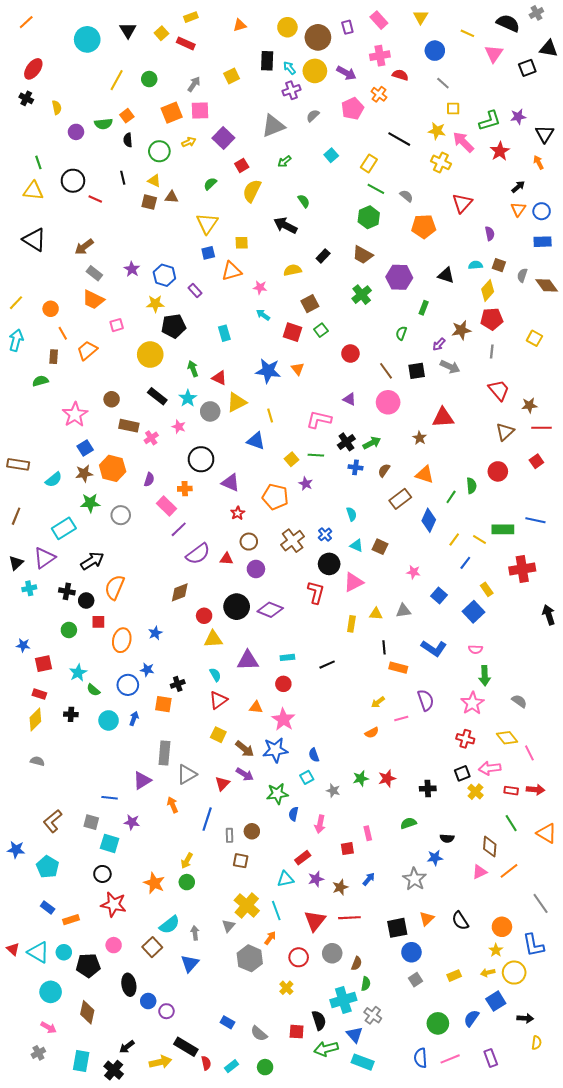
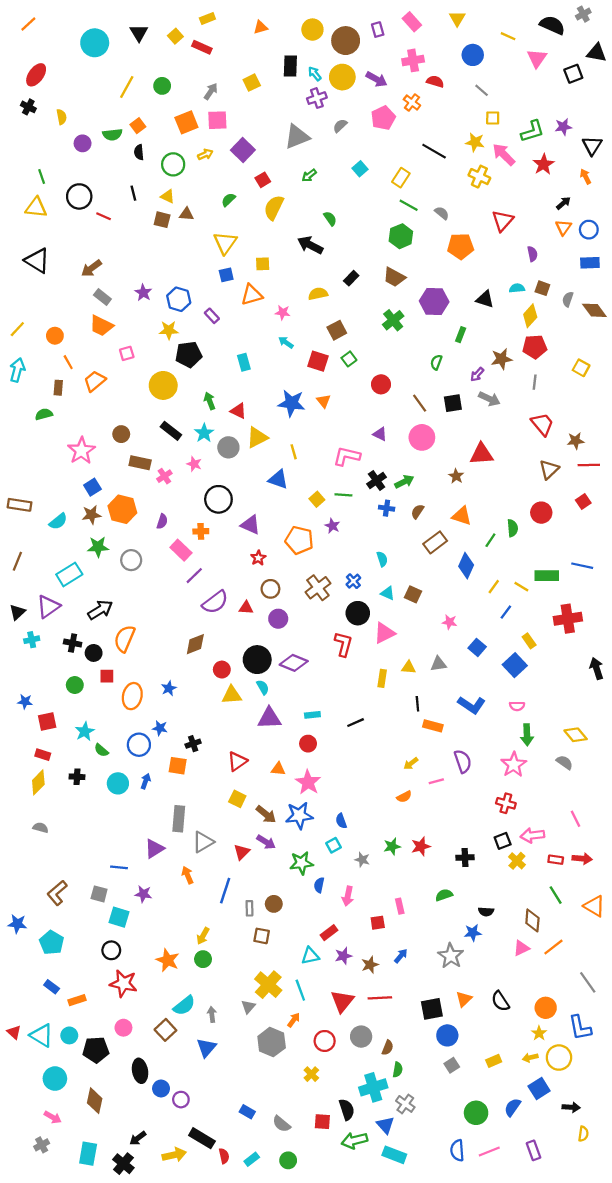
cyan semicircle: (215, 675) -> (263, 687), moved
yellow diamond: (507, 738) -> (576, 735), moved

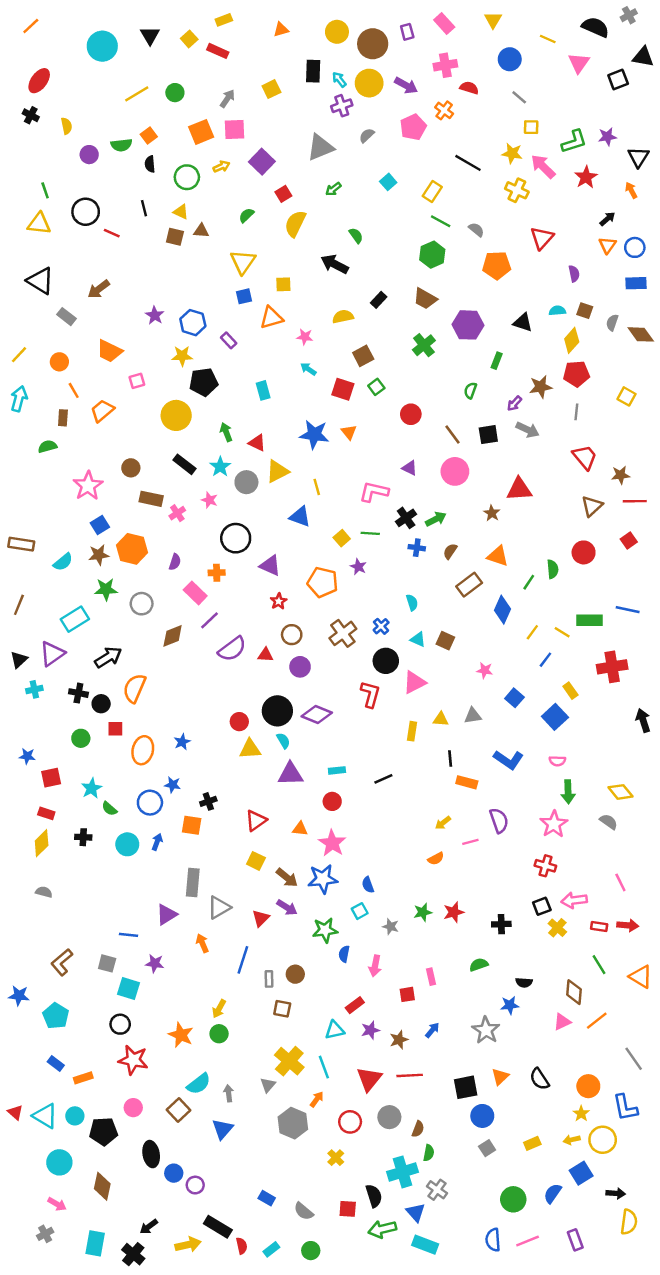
yellow line: (127, 87) -> (137, 94), turned 30
gray rectangle: (102, 297) -> (67, 317), moved
brown diamond: (195, 644) -> (173, 636), moved
yellow semicircle: (583, 1134) -> (629, 1222), size x1.5

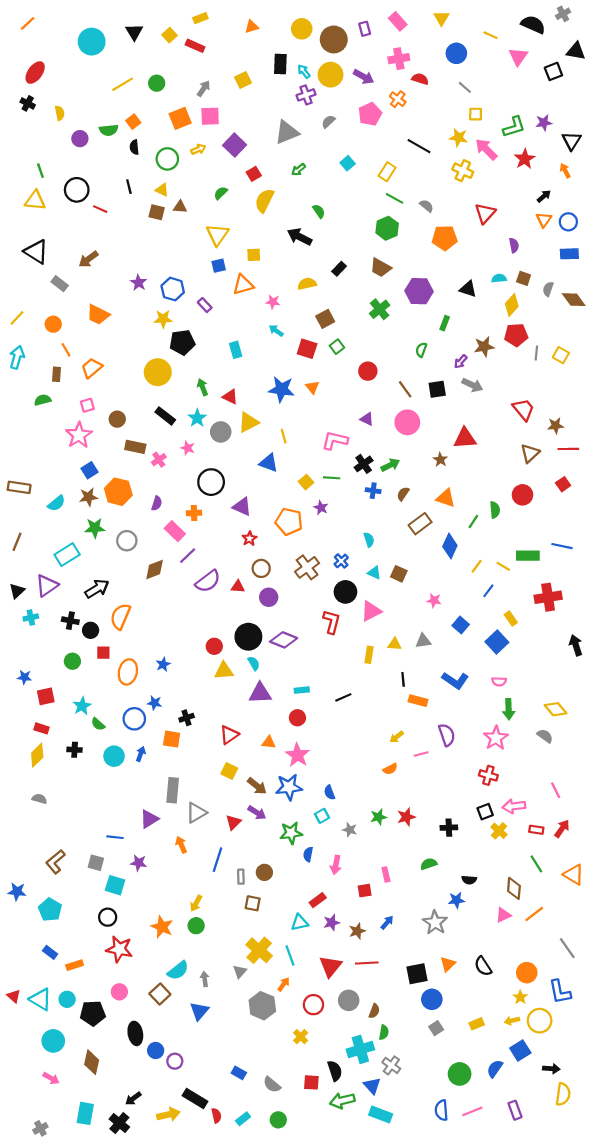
pink square: (137, 381) -> (87, 405), moved
gray line: (576, 412) -> (536, 353), moved
red arrow: (628, 925) -> (562, 829), turned -60
gray cross: (45, 1234) -> (40, 1128), moved

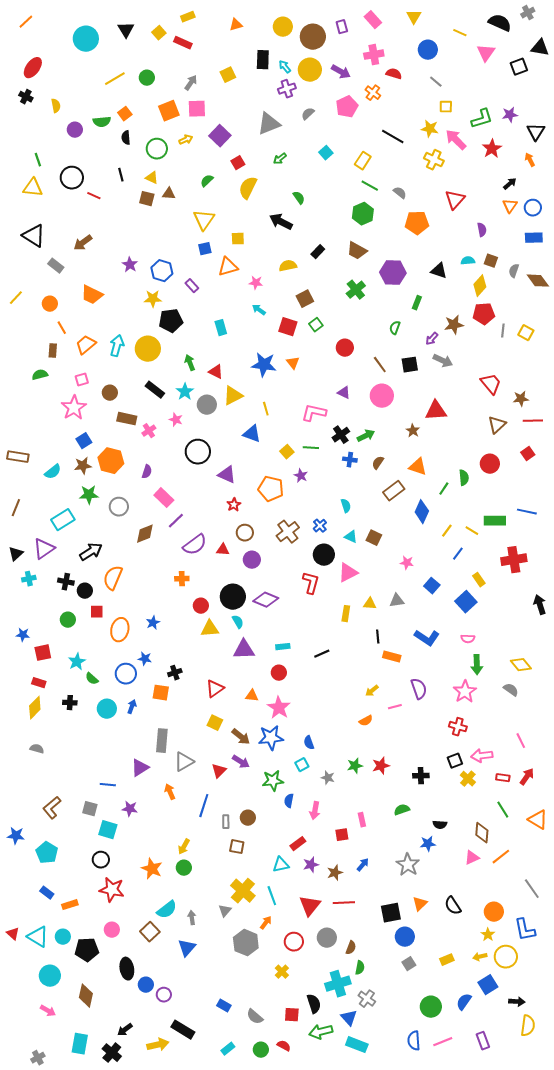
cyan arrow: (17, 357) -> (117, 346), moved
orange cross: (194, 513) -> (182, 579), moved
red semicircle: (216, 1116) -> (284, 1046), moved, turned -48

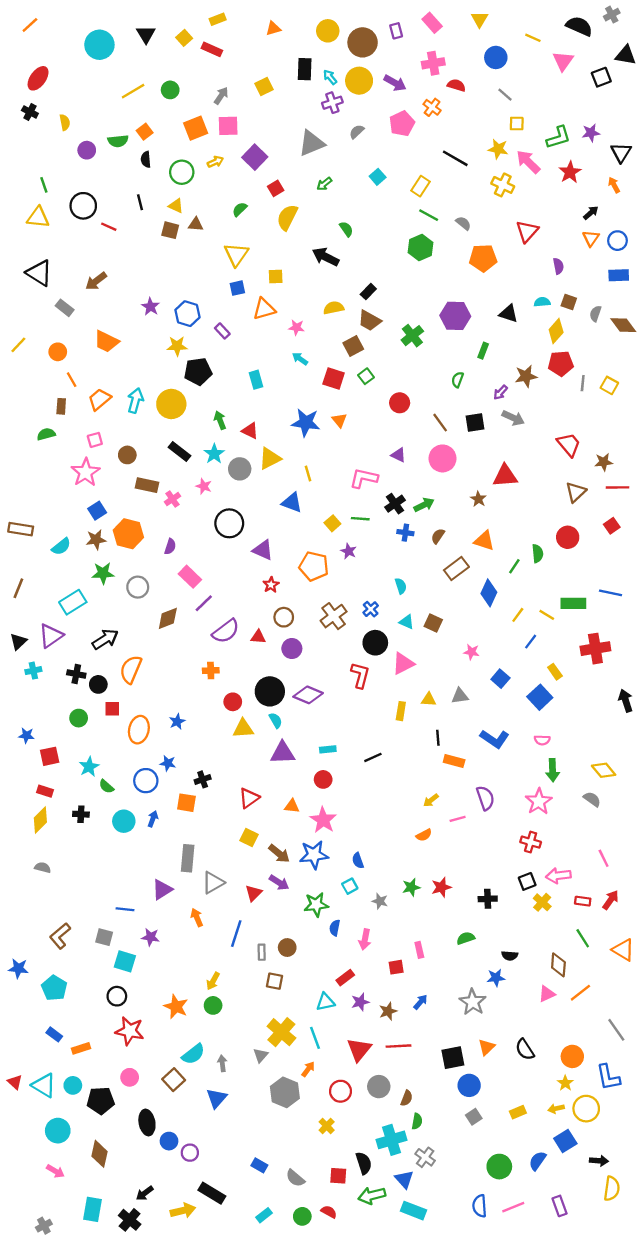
brown trapezoid: (357, 251) -> (369, 321), moved

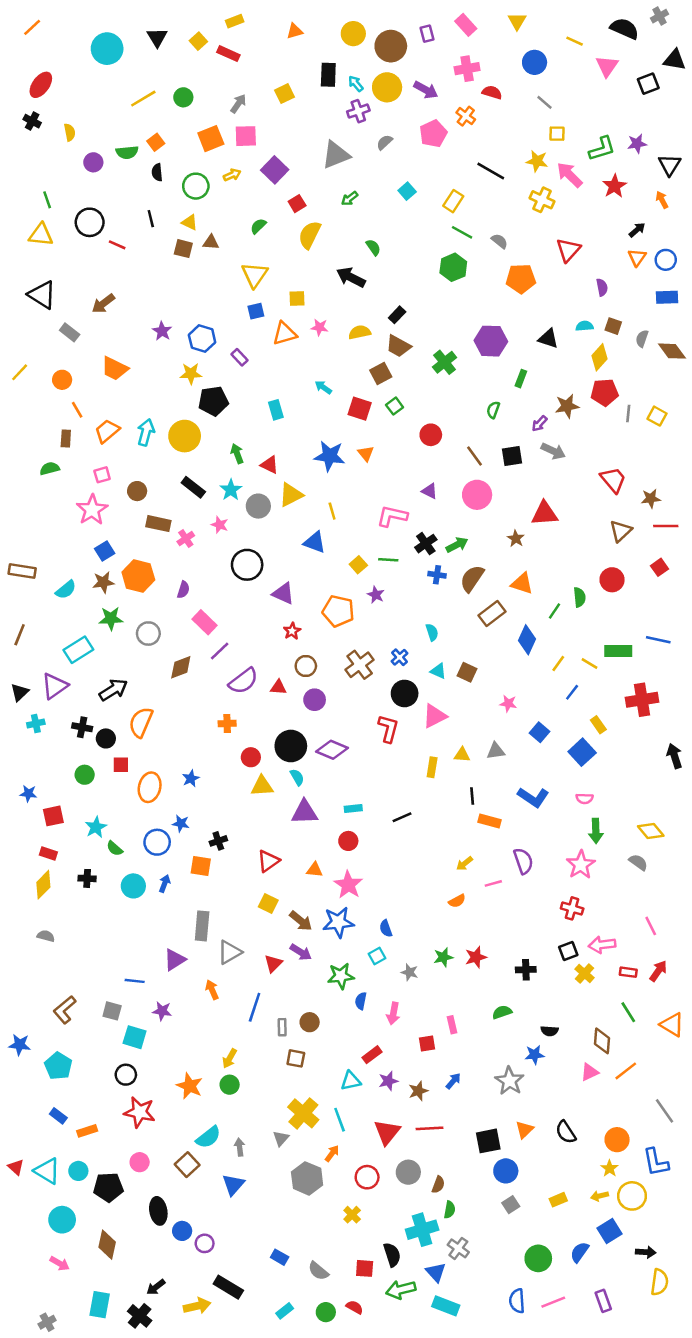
pink star: (296, 327) -> (320, 327), moved
brown semicircle: (438, 536) -> (472, 579), size x1.6

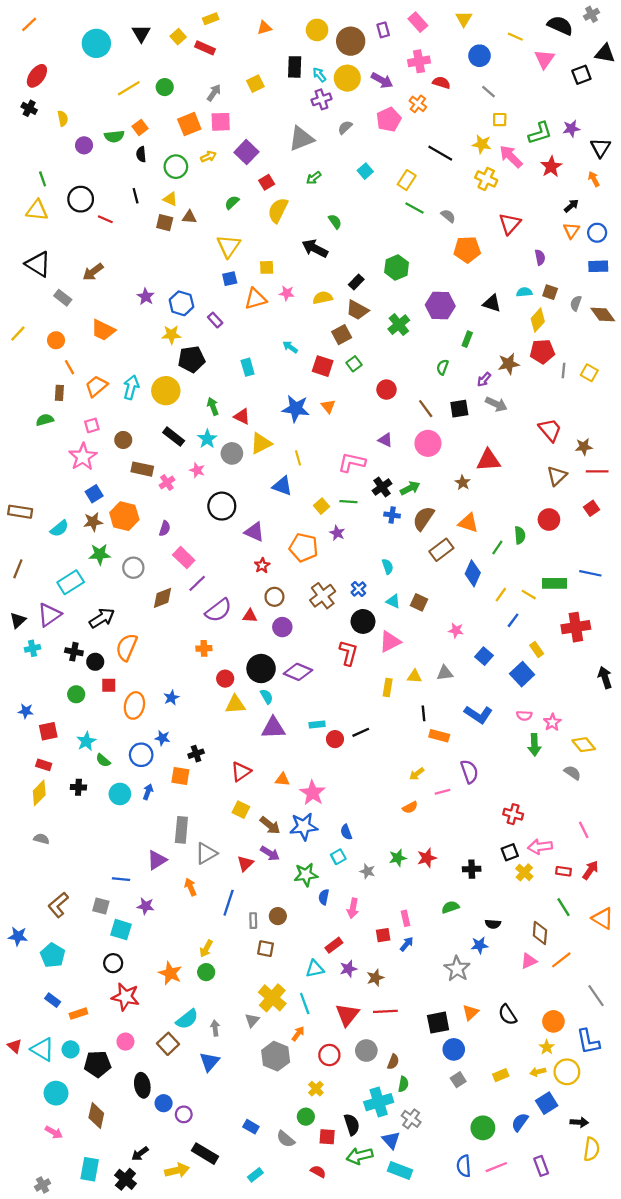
green hexagon: (453, 267) -> (397, 267), moved
red circle: (348, 841) -> (335, 739), moved
pink star: (581, 865) -> (552, 722), moved, size x0.7
blue arrow: (453, 1081) -> (407, 944), moved
green circle: (326, 1312) -> (306, 1117), moved

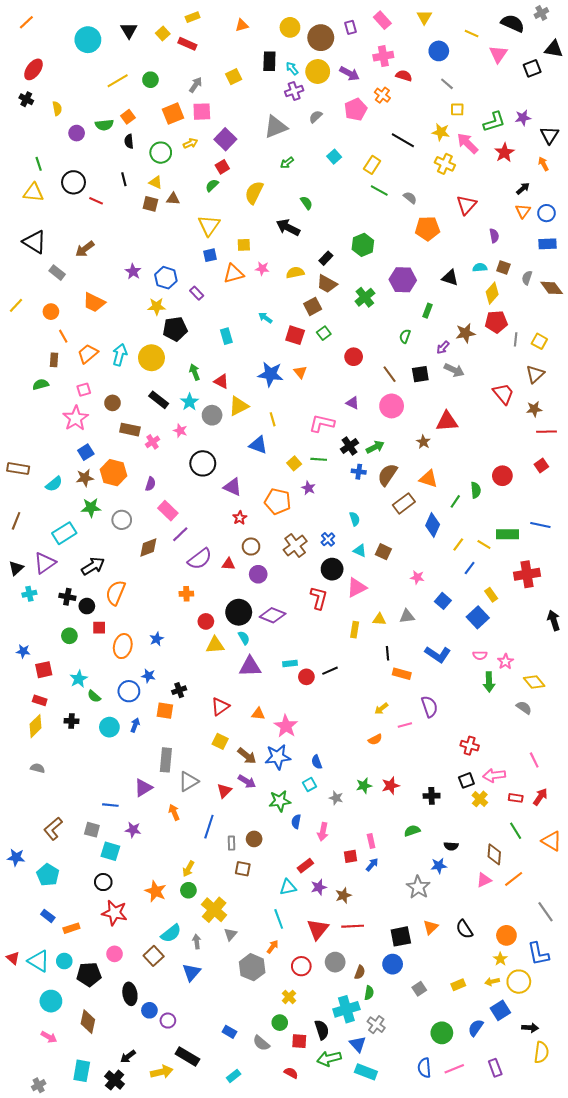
red square: (267, 182) -> (222, 167), moved
brown triangle: (557, 476) -> (535, 374), moved
yellow cross: (272, 998) -> (214, 910), moved
blue circle: (454, 1049) -> (393, 964), moved

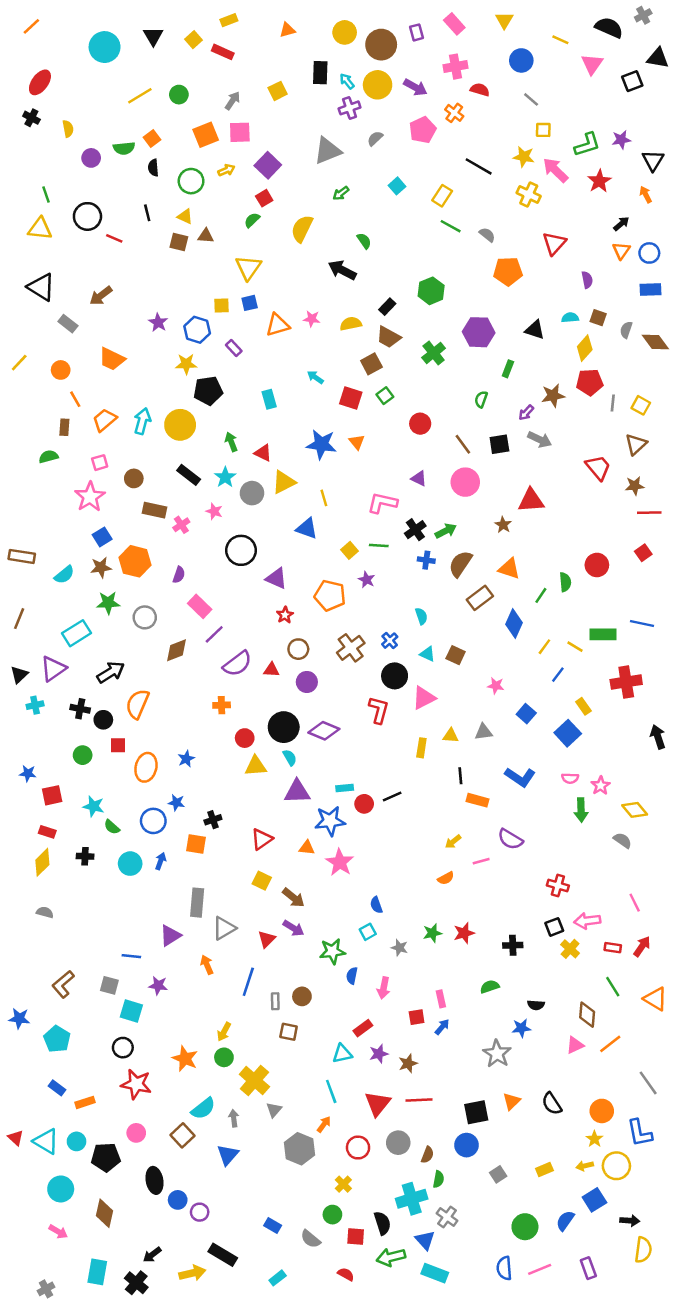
yellow square: (244, 245) -> (222, 305), moved
cyan star: (79, 679) -> (94, 806), turned -30
purple semicircle: (430, 707) -> (510, 839), turned 140
blue star: (278, 757) -> (330, 821), moved

